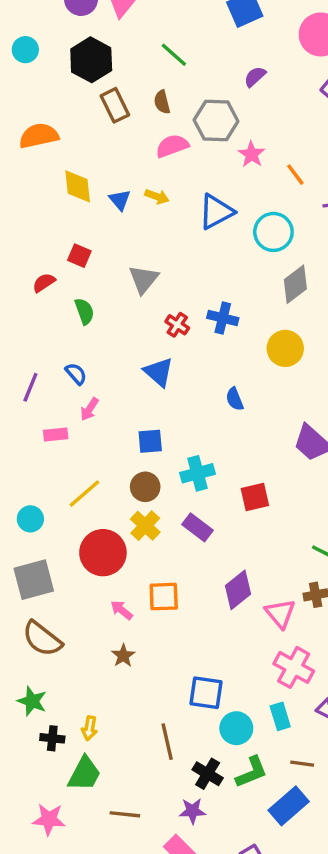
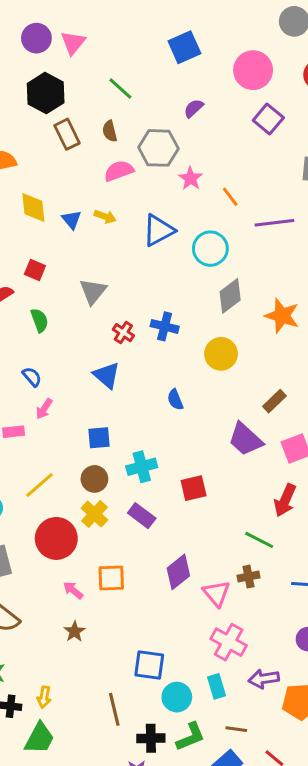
black cross: (208, 774) -> (151, 738), turned -32

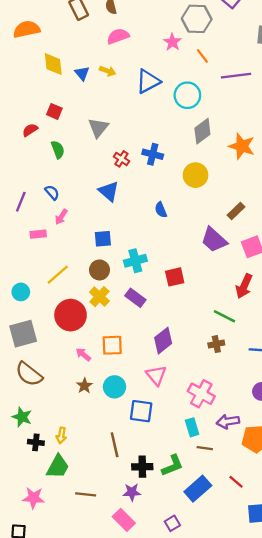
gray hexagon: (158, 148) -> (197, 19), moved
pink triangle: (216, 593) -> (156, 375), moved
cyan circle: (177, 697) -> (115, 387), moved
brown line: (236, 729) -> (205, 448), moved

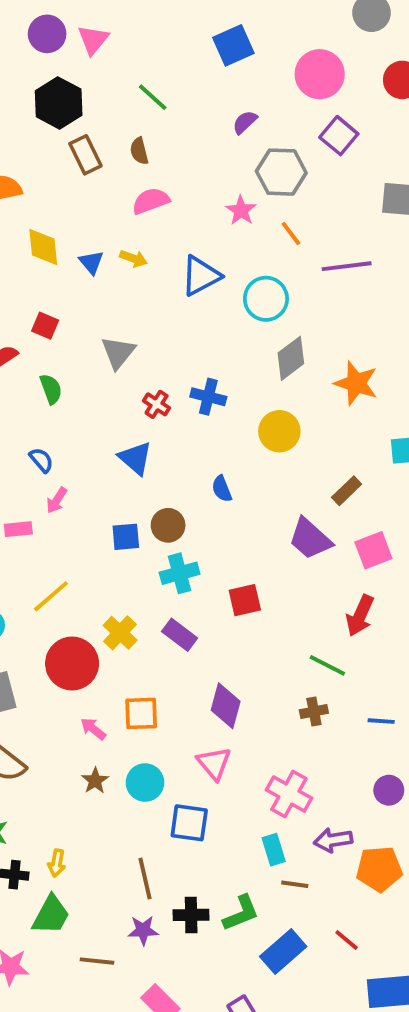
brown circle: (99, 270) -> (168, 525), moved
purple diamond: (163, 341) -> (226, 706), turned -36
purple star: (132, 492) -> (143, 930), moved

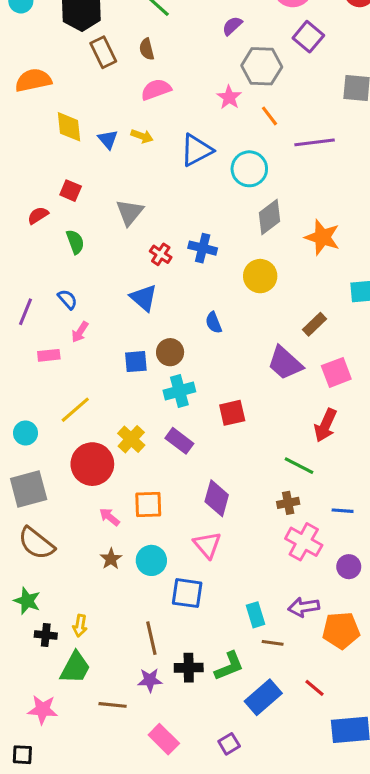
pink cross: (289, 794) -> (304, 542), moved

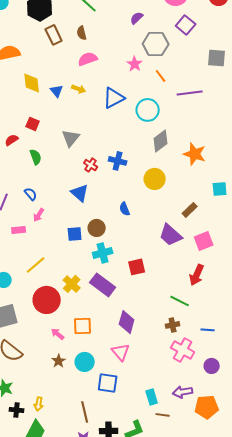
purple rectangle: (179, 441) -> (103, 285), size x1.4

